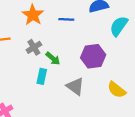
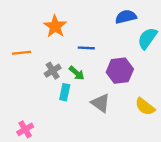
blue line: (66, 19) -> (86, 48), moved
gray cross: (34, 47) -> (53, 71), moved

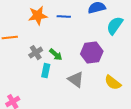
orange star: (55, 26) -> (38, 16), turned 30
blue line: (86, 48) -> (64, 17), moved

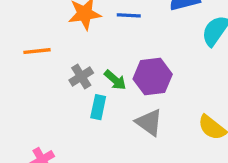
purple hexagon: (92, 53) -> (153, 77), moved

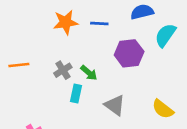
orange line: (37, 51) -> (19, 65), moved
purple hexagon: (153, 77) -> (129, 53), moved

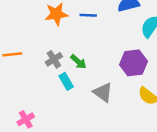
purple hexagon: (129, 53) -> (133, 63), moved
cyan rectangle: (76, 94) -> (66, 81), turned -42

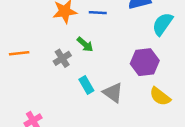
green arrow: (78, 62) -> (85, 44), moved
cyan rectangle: (66, 81) -> (86, 85), moved

